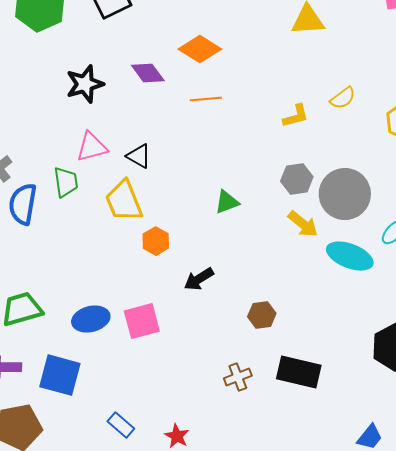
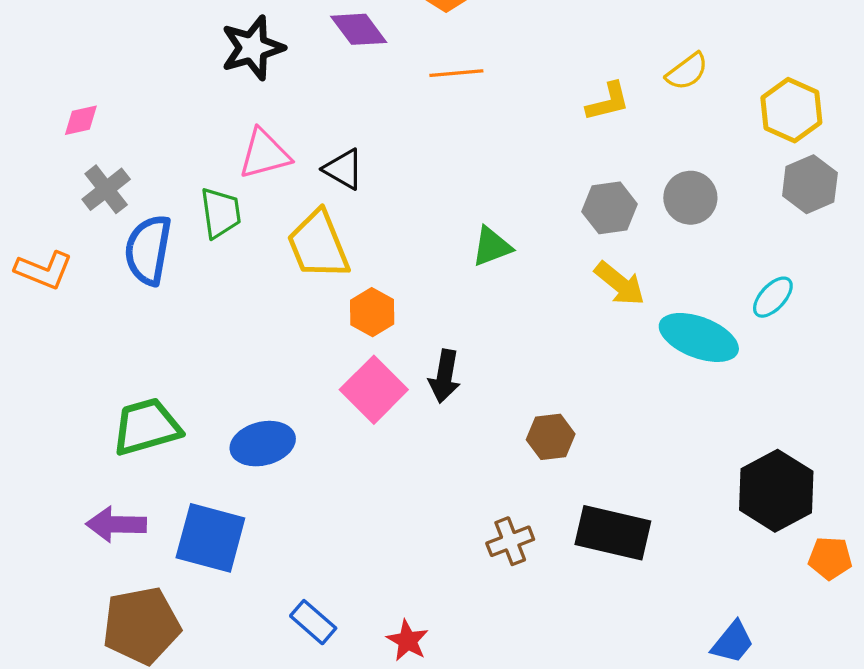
gray circle: (345, 194) -> (690, 198), moved, size x0.6
black arrow: (199, 279) -> (445, 376), turned -48
pink square: (142, 321) -> (374, 390), moved, turned -30

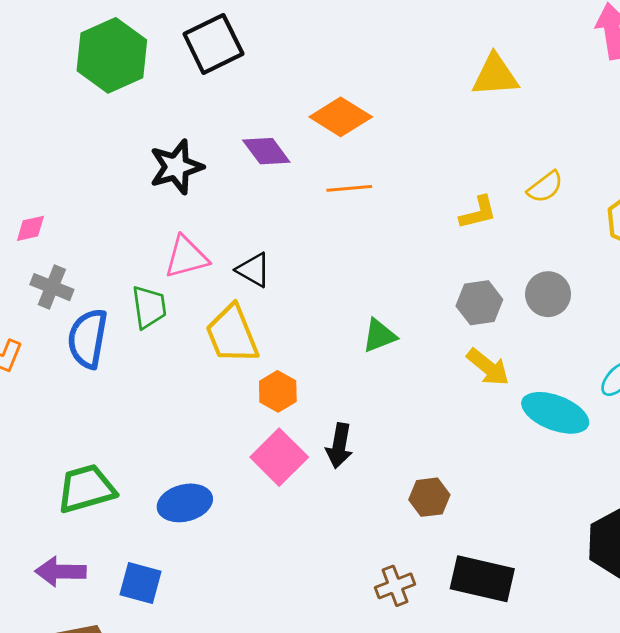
gray cross: (106, 189) -> (52, 287), turned -30
blue square: (210, 538) -> (141, 583), size x0.7

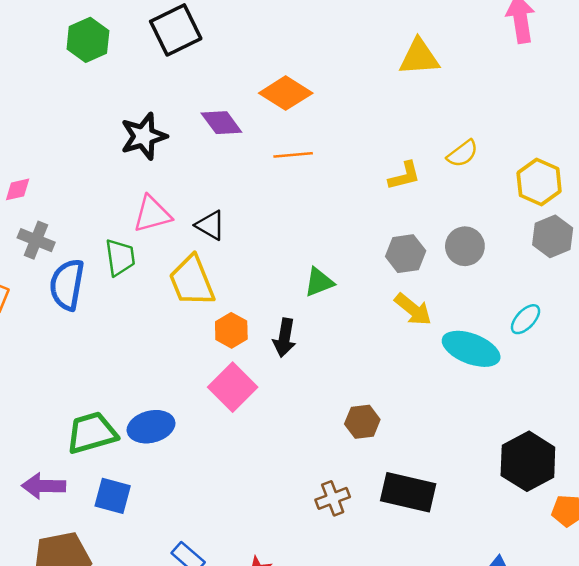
green hexagon: (112, 55) -> (88, 40), size x0.7
black arrow: (339, 446) -> (284, 338), moved
green trapezoid: (86, 489) -> (92, 433), moved

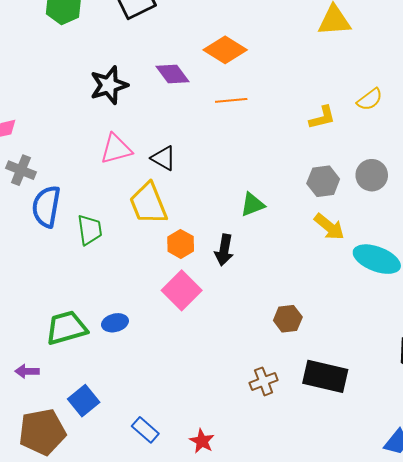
green trapezoid: (120, 257) -> (90, 230), moved
blue ellipse: (151, 427) -> (115, 323), size x0.7
purple arrow: (43, 486) -> (27, 371), size x0.7
blue square: (113, 496) -> (84, 401), moved, turned 36

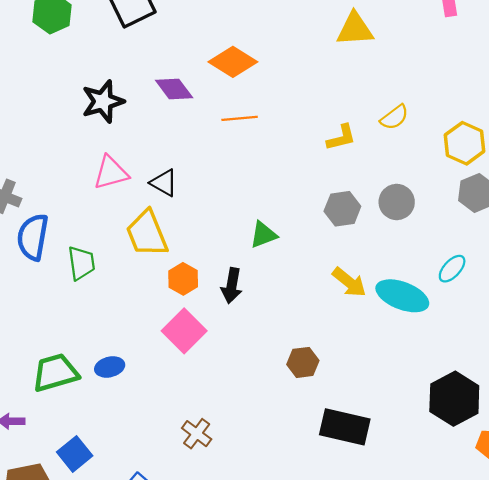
yellow arrow: (329, 227) -> (349, 282), moved
brown cross: (264, 381) -> (197, 434), moved, turned -32

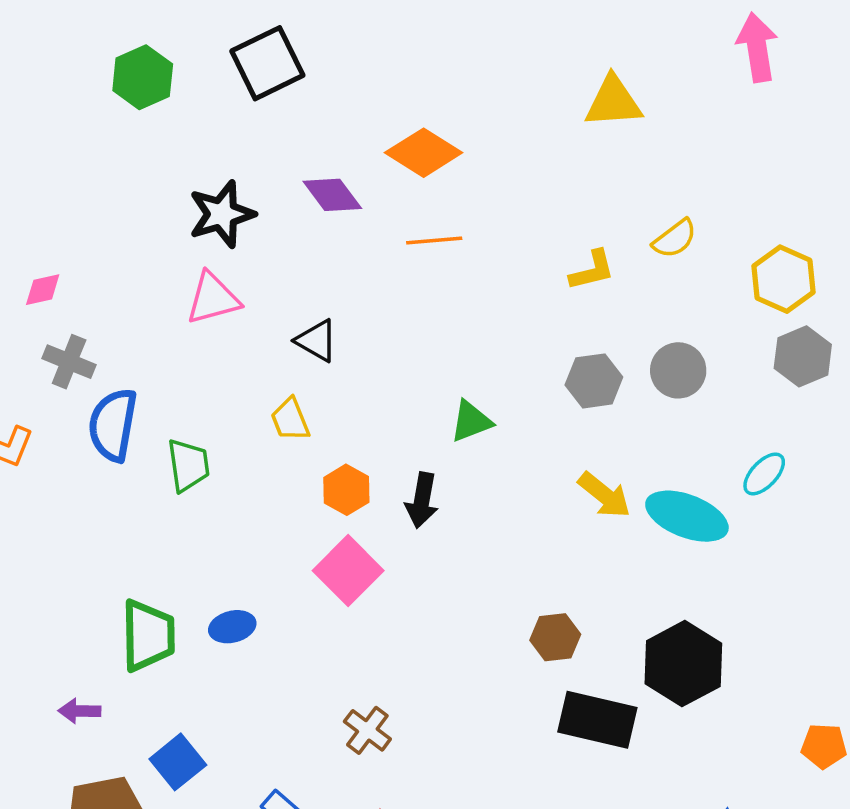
pink triangle: (111, 173) -> (213, 298), moved
yellow trapezoid: (147, 234) -> (290, 420), size x0.6
brown hexagon: (303, 362) -> (555, 637), moved
green trapezoid: (55, 373) -> (148, 635), turned 105
black hexagon: (454, 399) -> (683, 664), moved

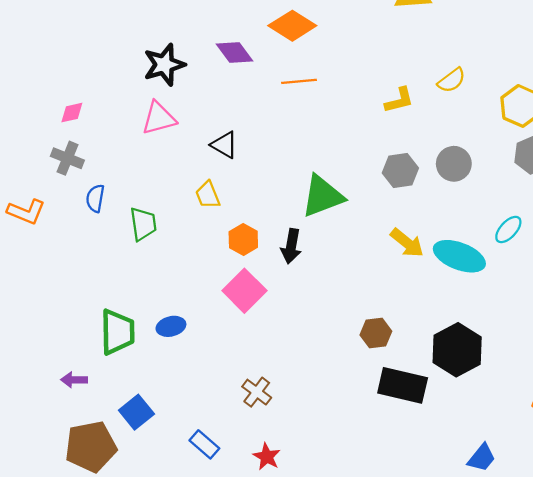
pink diamond: (43, 290) -> (72, 113), moved
green triangle: (471, 421) -> (322, 196), size x1.6
blue semicircle: (113, 425) -> (95, 198), size x0.6

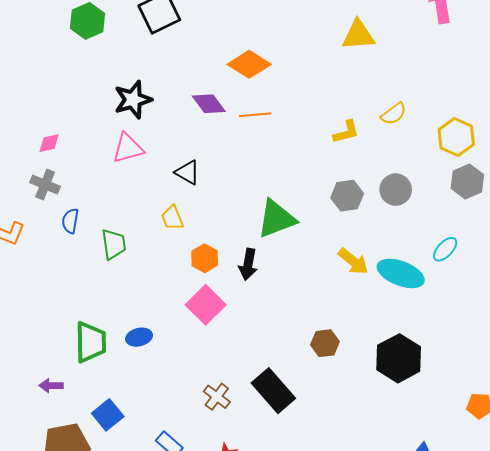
purple diamond: (234, 52) -> (209, 104), moved
black rectangle: (403, 385) -> (273, 391), moved, turned 36

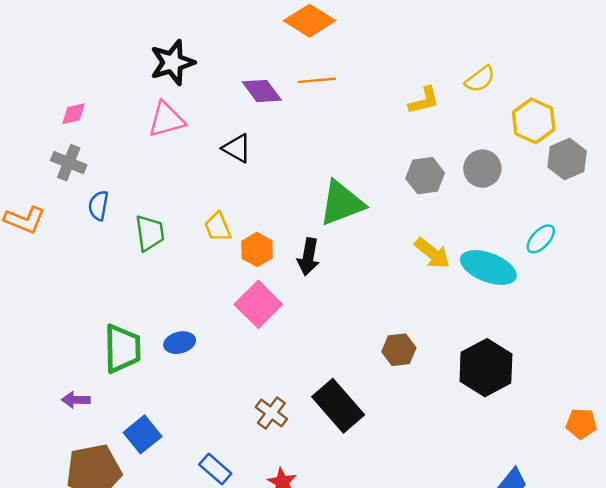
purple diamond: (209, 104) -> (262, 91), moved
yellow hexagon: (456, 137) -> (534, 121), moved
yellow trapezoid: (172, 218) -> (218, 227), moved

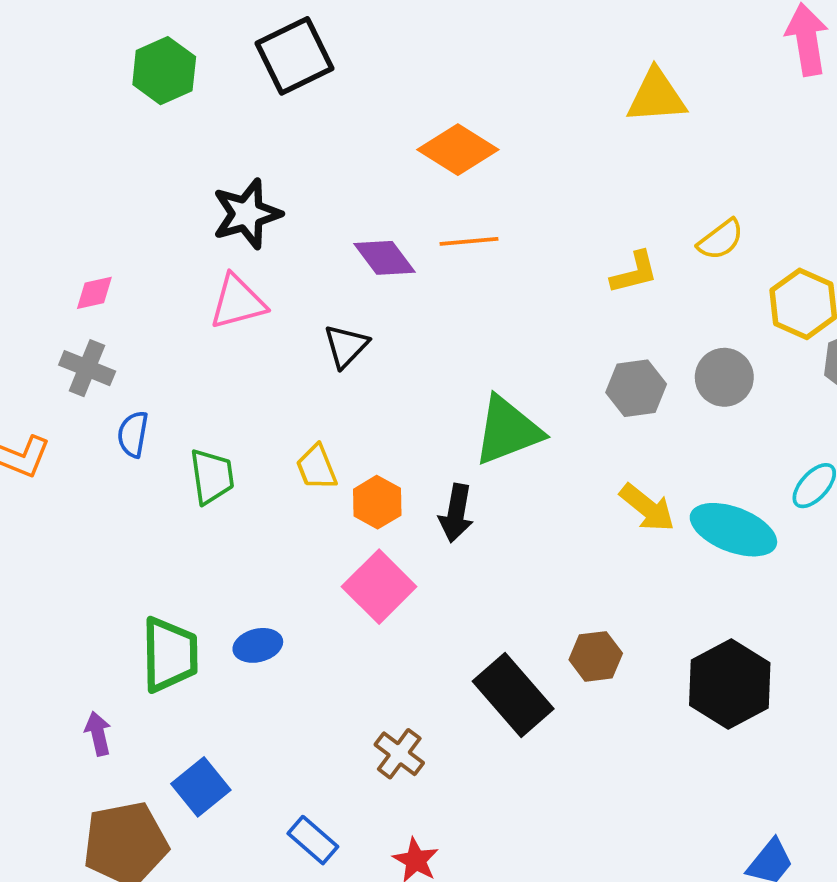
black triangle: (237, 148) -> (346, 346), turned 44
purple arrow: (76, 400) -> (98, 734), turned 76
black rectangle: (338, 406) -> (513, 695), moved

